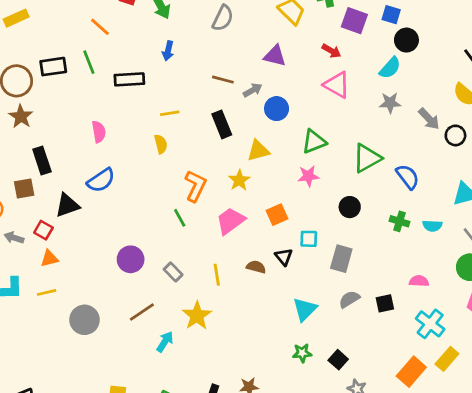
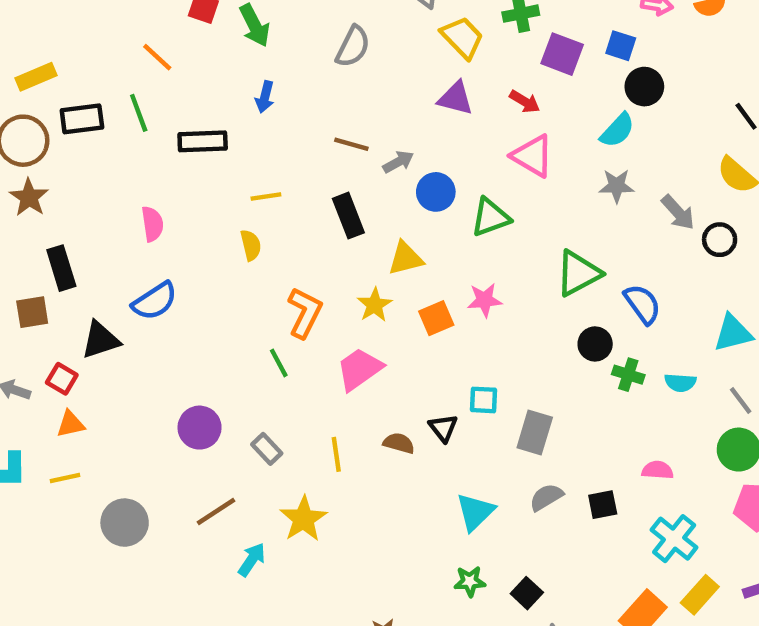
yellow rectangle: (16, 18) -> (36, 77), moved
purple triangle: (275, 56) -> (456, 98), moved
green triangle: (314, 142) -> (490, 217), moved
black circle: (350, 207) -> (595, 344), moved
orange square: (277, 215) -> (436, 318), moved

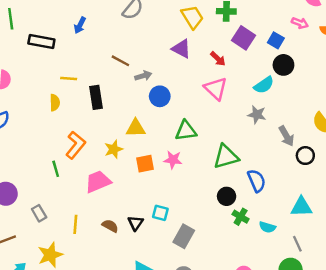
black rectangle: (348, 216) -> (96, 97), moved
green triangle: (490, 217) -> (186, 131), moved

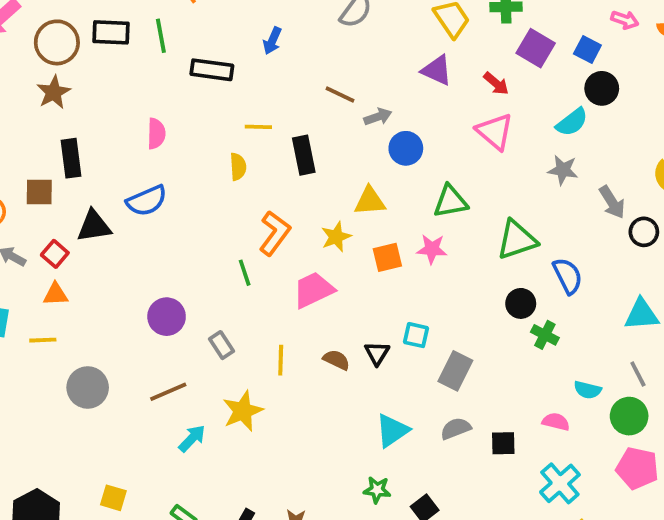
cyan semicircle: (267, 227) -> (588, 390), moved

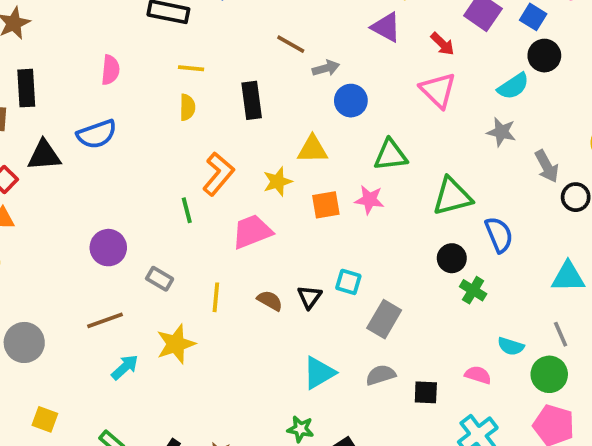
yellow line: (258, 127) -> (191, 68), moved
gray rectangle: (221, 345) -> (160, 279), turned -30
gray circle: (88, 387) -> (24, 342), moved

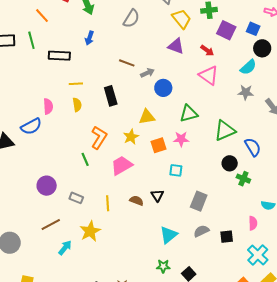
pink semicircle: (110, 70) -> (48, 106), moved
cyan square: (348, 282) -> (176, 170), moved
pink semicircle: (478, 375) -> (253, 223), turned 80

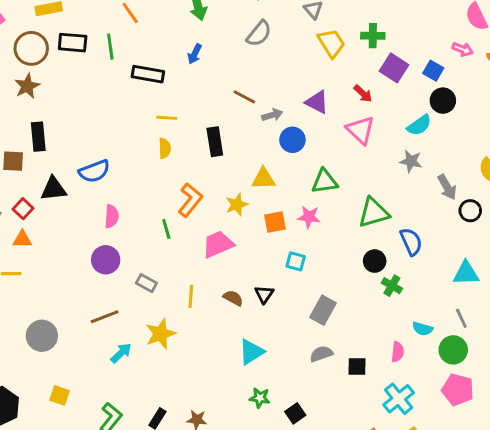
purple triangle: (176, 46) -> (317, 102), moved
pink semicircle: (48, 106) -> (112, 216), moved
cyan triangle: (168, 235) -> (251, 352), moved

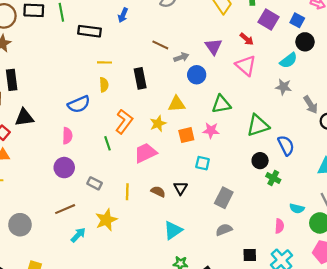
purple triangle: (317, 102) -> (213, 47), turned 30
blue semicircle: (94, 171) -> (79, 104), moved
black square: (357, 367) -> (250, 255), moved

